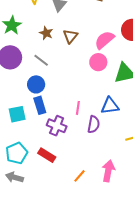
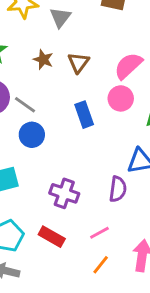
gray line: (41, 60) -> (25, 105), moved
blue rectangle: (40, 105) -> (84, 115), moved
pink line: (78, 108) -> (99, 233), moved, turned 56

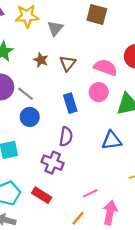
pink semicircle: (128, 66) -> (105, 67), turned 60
purple semicircle: (118, 189) -> (66, 137), moved
pink line: (99, 233) -> (90, 193), moved

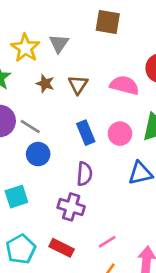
yellow star: (27, 16) -> (25, 48), moved, turned -30
pink circle: (99, 92) -> (120, 134), moved
pink line: (90, 193) -> (107, 242), moved

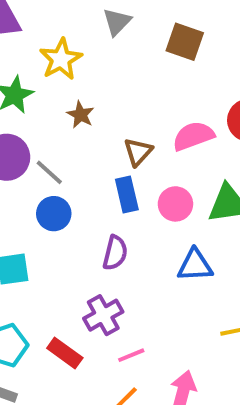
gray triangle: (59, 43) -> (117, 22), moved
brown triangle: (78, 85) -> (138, 152), moved
pink semicircle: (124, 85) -> (193, 136), turned -44
purple cross: (71, 207) -> (103, 315), moved, turned 35

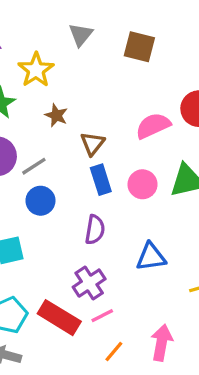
brown triangle: (138, 152) -> (92, 144), moved
gray line: (49, 172) -> (34, 166), turned -70
blue triangle: (195, 265) -> (151, 257), moved
red rectangle: (65, 353) -> (59, 318), size x1.4
pink line: (131, 355) -> (102, 316), moved

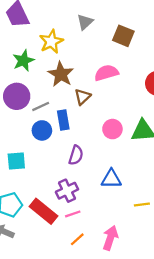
brown star: (56, 115) -> (61, 74), size x1.6
pink semicircle: (153, 126) -> (106, 73), moved
blue rectangle: (101, 180) -> (63, 120), moved

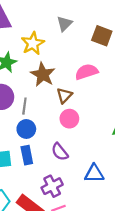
gray line: (41, 106) -> (24, 106), turned -56
blue rectangle: (63, 120) -> (27, 155), moved
pink circle: (112, 129) -> (69, 119), moved
purple semicircle: (76, 155) -> (60, 152), turned 126

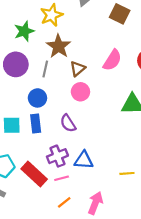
pink semicircle: (87, 72) -> (112, 60), moved, turned 135
gray line: (24, 106) -> (45, 69), moved
blue triangle: (94, 174) -> (84, 160), moved

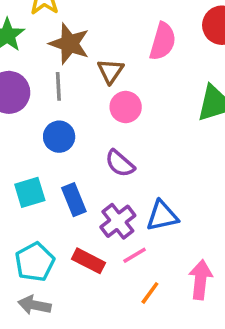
blue rectangle: (36, 124) -> (74, 200), moved
red rectangle: (34, 174) -> (88, 261), size x0.7

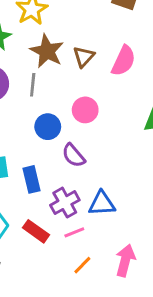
brown triangle: (110, 71) -> (84, 57), moved
blue circle: (59, 137) -> (48, 127), moved

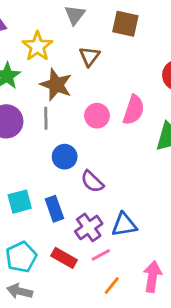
brown triangle: (84, 57) -> (89, 56), moved
pink semicircle: (124, 61) -> (134, 110), moved
pink circle: (85, 110) -> (97, 116), moved

